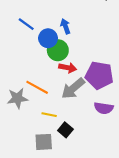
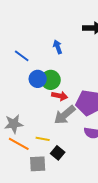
blue arrow: (65, 26) -> (58, 47), moved
blue circle: (48, 38) -> (38, 79), moved
orange line: (37, 87) -> (19, 144), moved

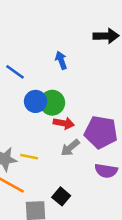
gray arrow: (65, 115) -> (70, 148), size x0.7
yellow line: (43, 139) -> (29, 157), moved

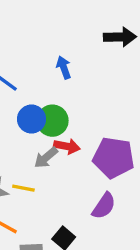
gray arrow: (70, 148) -> (46, 158), moved
purple semicircle: (106, 171) -> (104, 206), moved, turned -65

